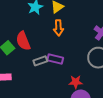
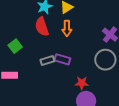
red semicircle: (23, 41) -> (42, 27), moved

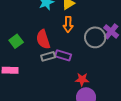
red semicircle: (42, 27) -> (43, 39), moved
gray circle: (105, 60) -> (95, 37), moved

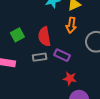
gray rectangle: (48, 56) -> (40, 57), moved
red star: (82, 79) -> (70, 78), moved

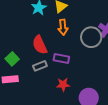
green square: (17, 35) -> (12, 59), moved
red star: (70, 78) -> (63, 85), moved

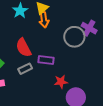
orange arrow: (63, 27) -> (44, 20), moved
red star: (63, 85) -> (61, 82), moved

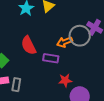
orange arrow: (44, 20) -> (64, 42), moved, turned 77
gray rectangle: (25, 69) -> (16, 85), moved, turned -56

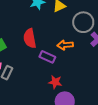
gray circle: (80, 36) -> (83, 22), moved

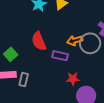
gray circle: (83, 22) -> (90, 43), moved

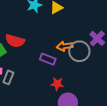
red semicircle: (39, 41) -> (15, 41), moved, turned -60

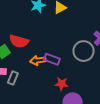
orange arrow: (65, 46) -> (38, 60), moved

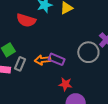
red semicircle: (19, 41) -> (26, 20), moved
gray rectangle: (13, 78) -> (20, 64), moved

